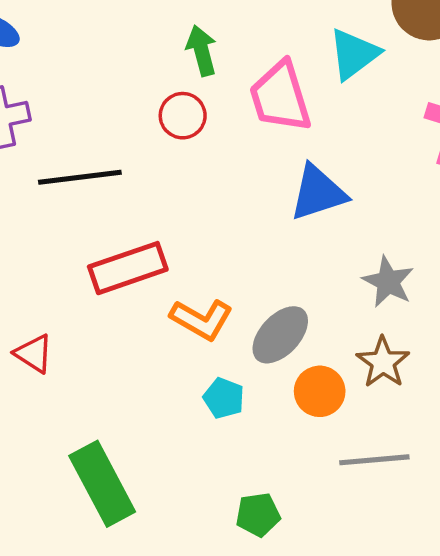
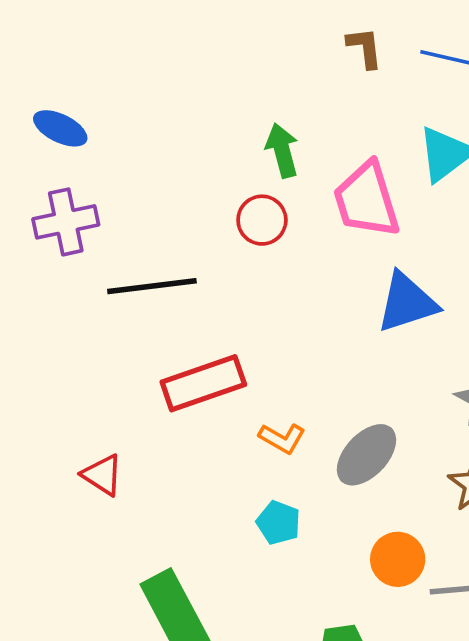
orange L-shape: (201, 319) -> (282, 438), size x0.7
orange circle: (320, 391) -> (398, 559), moved
cyan pentagon: (224, 398) -> (278, 523), moved

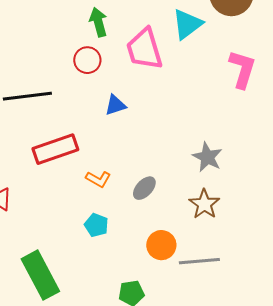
blue triangle: (407, 303) -> (115, 105), moved, size x0.6
gray ellipse: (366, 455) -> (144, 188), size x0.7

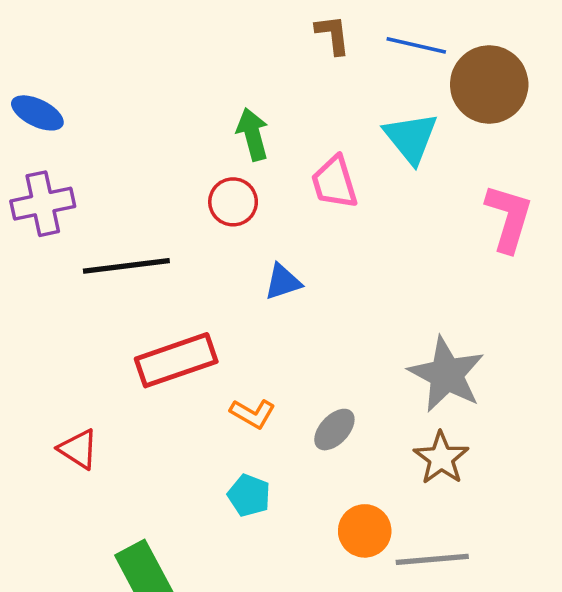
cyan triangle: (187, 24) -> (411, 138), turned -32
pink trapezoid: (144, 49) -> (334, 182), size x0.7
gray star: (207, 157) -> (446, 374), size x1.4

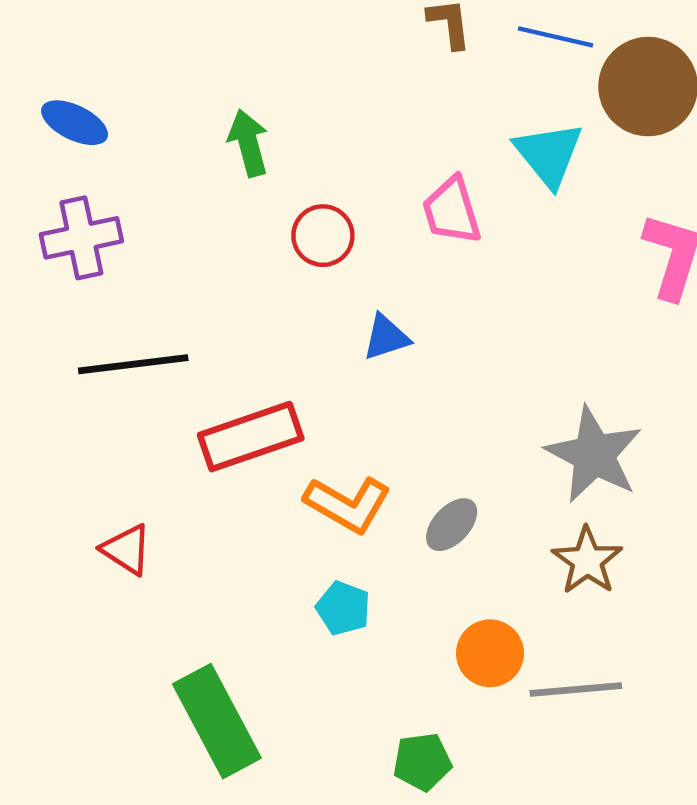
green arrow: (253, 134) -> (248, 143), moved
black line: (126, 266) -> (133, 364), moved
orange L-shape: (253, 414) -> (348, 504), size x1.5

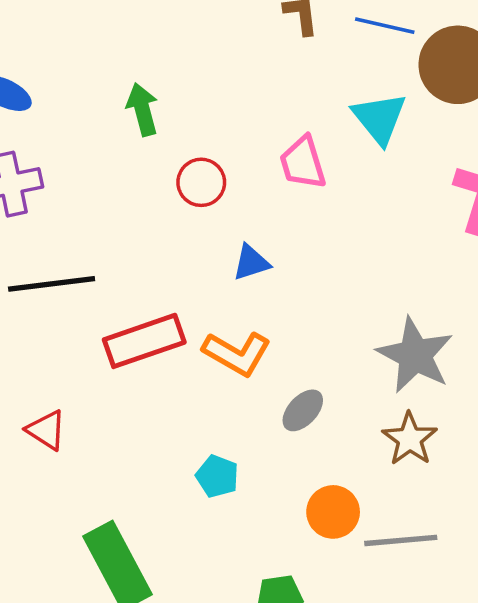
orange L-shape: (348, 504) -> (237, 353), moved

